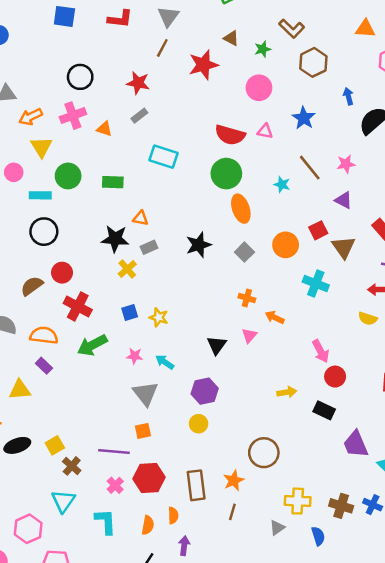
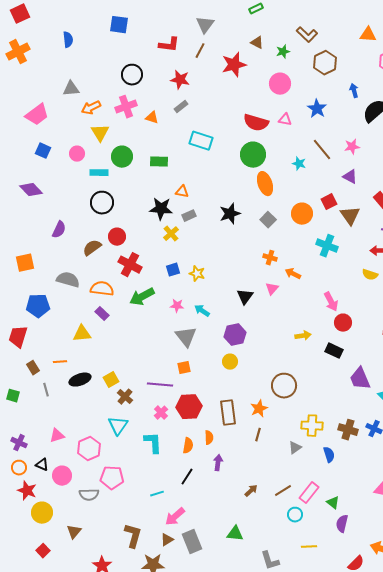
red L-shape: (120, 19) -> (169, 45), moved

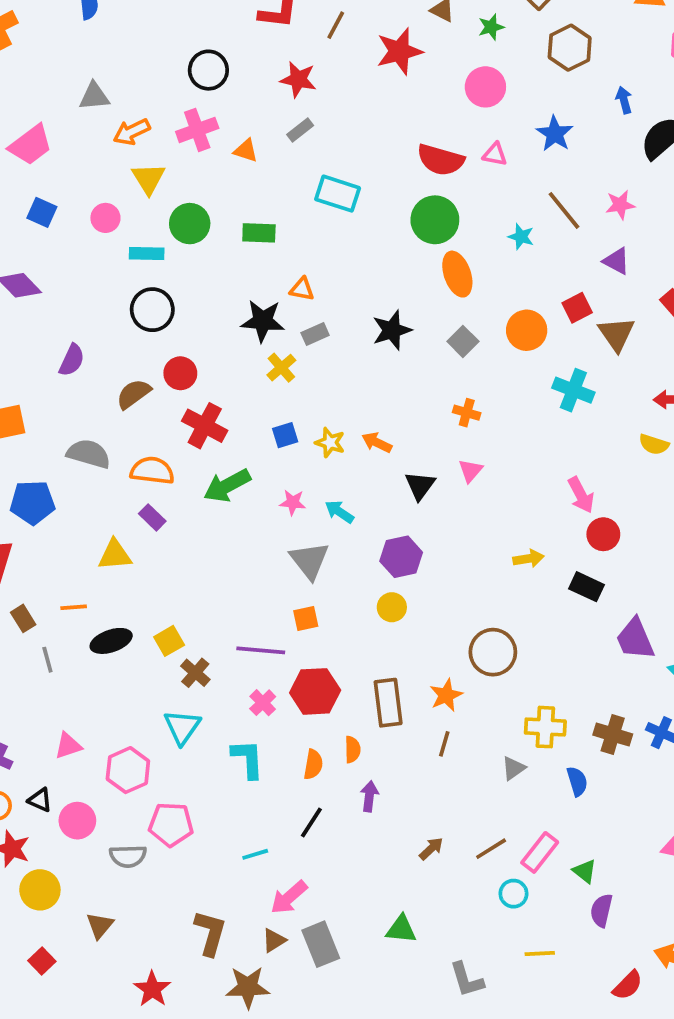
orange arrow: (293, 274) -> (377, 443), moved

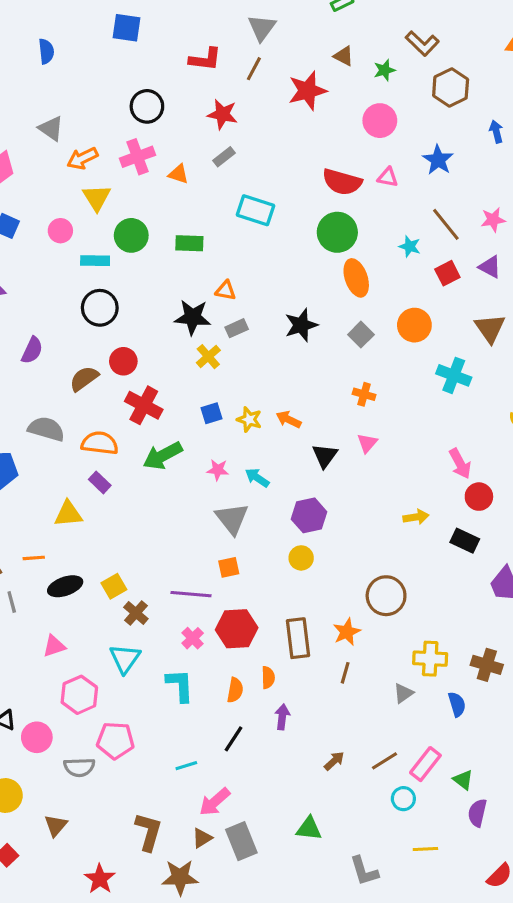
gray triangle: (94, 96) -> (51, 128), turned 40
red square: (577, 308) -> (447, 273), moved
pink triangle: (68, 746) -> (54, 646), moved

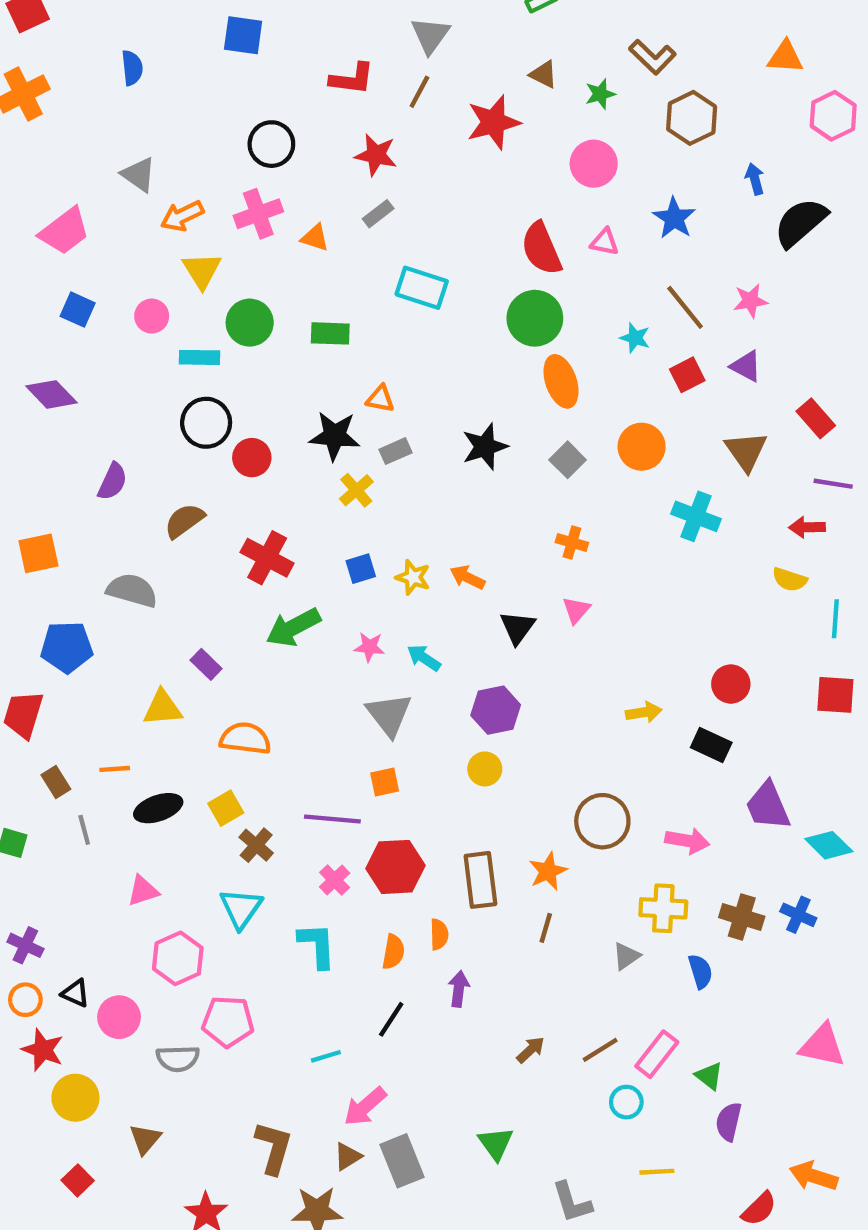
red semicircle: (342, 182) -> (541, 249), turned 51
red circle: (123, 361) -> (252, 458), moved
orange semicircle: (100, 443) -> (245, 738), moved
pink arrow: (460, 464) -> (687, 841), moved, turned -52
green triangle: (309, 829) -> (496, 1143), turned 48

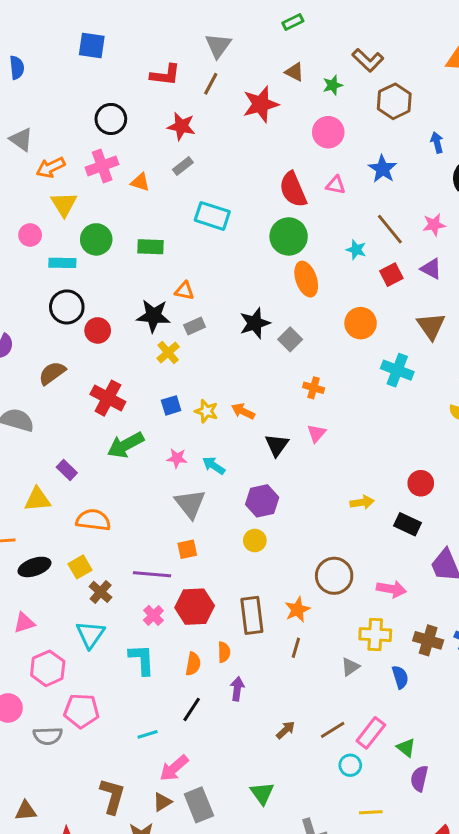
gray square: (568, 460) -> (290, 339), moved
brown triangle: (145, 1139) -> (26, 811), moved, turned 45

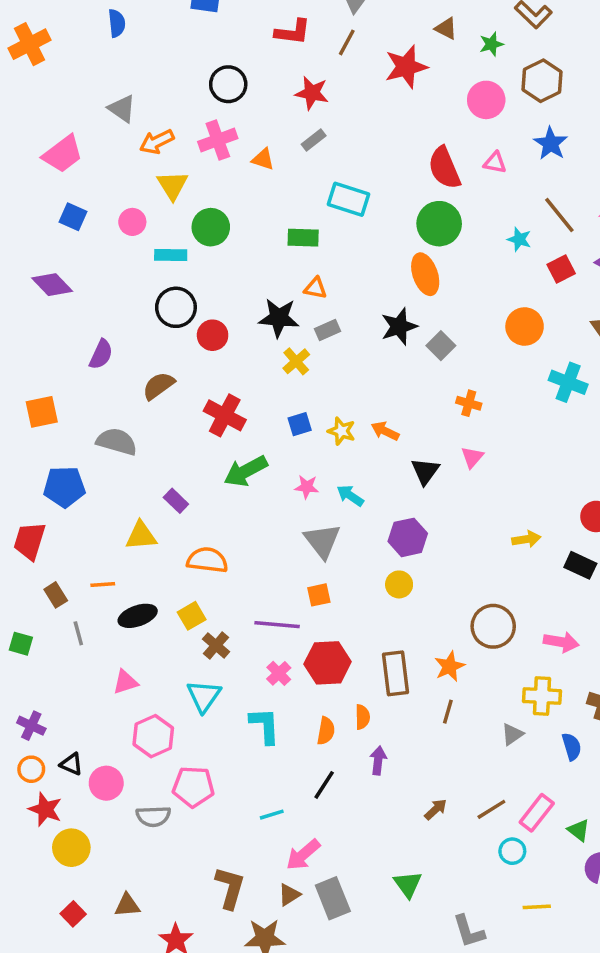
brown hexagon: (394, 101) -> (542, 81), moved
green rectangle: (151, 247) -> (303, 238), moved
orange ellipse: (306, 279) -> (425, 274), moved

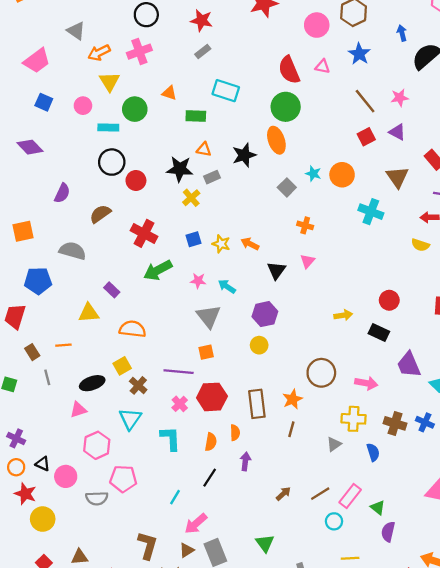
orange triangle: (263, 159) -> (169, 93), moved
cyan star: (519, 239) -> (313, 174), moved
black star: (399, 326) -> (244, 155), moved
black ellipse: (138, 616) -> (92, 383), moved
cyan line: (272, 815) -> (175, 497), turned -42

